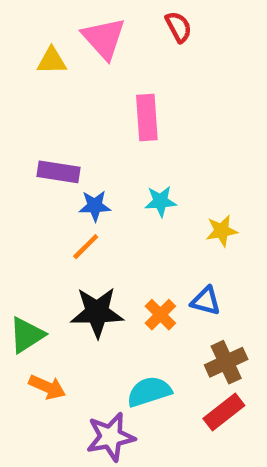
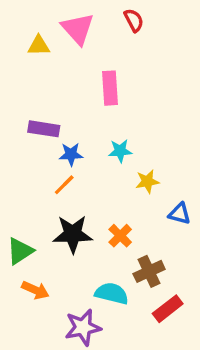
yellow star: (222, 231) -> (147, 181), moved
blue triangle: (206, 301) -> (180, 214), moved
brown cross: (226, 362) -> (149, 271), moved
cyan semicircle: (149, 392) -> (112, 293), turned 32

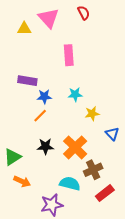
blue triangle: (180, 214) -> (112, 134), turned 32
black star: (73, 234) -> (45, 146), size x0.7
orange cross: (120, 236) -> (75, 147), size x1.6

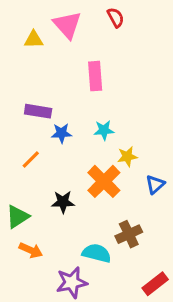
orange line: (40, 116) -> (31, 159), moved
blue triangle: (112, 134) -> (155, 184), turned 32
orange cross: (75, 147) -> (104, 181), moved
red rectangle: (105, 193) -> (155, 284), moved

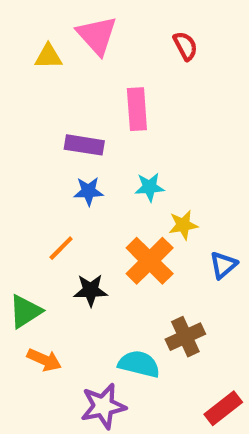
red semicircle: (116, 18) -> (185, 46), moved
purple rectangle: (38, 111) -> (84, 145), moved
orange line: (31, 159) -> (61, 248), moved

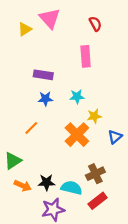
yellow triangle: (48, 56) -> (25, 29), turned -32
pink rectangle: (137, 109) -> (86, 56), moved
black star: (91, 290) -> (47, 182), moved
red rectangle: (223, 408) -> (98, 201), moved

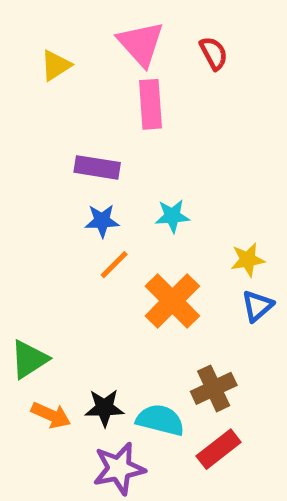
pink triangle: (50, 18) -> (141, 44), moved
pink rectangle: (86, 56) -> (151, 104), moved
yellow star: (94, 116) -> (248, 260), moved
orange line: (31, 128) -> (114, 265), moved

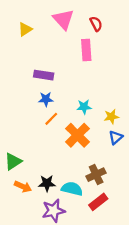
pink rectangle: (151, 104) -> (86, 50), moved
cyan star: (172, 216) -> (84, 107), moved

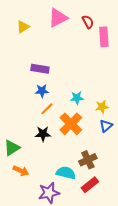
pink triangle: (63, 19) -> (58, 18), turned 45
pink rectangle: (86, 50) -> (104, 37), moved
black star: (47, 183) -> (43, 134), moved

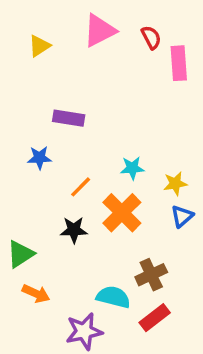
blue star: (42, 91) -> (39, 158), moved

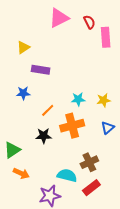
yellow triangle: (39, 46) -> (23, 47), moved
yellow star: (175, 184) -> (104, 100), moved
orange cross: (122, 213) -> (72, 126), turned 30

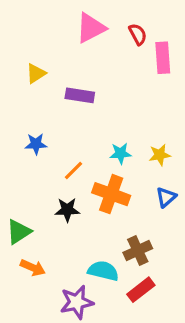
purple rectangle: (41, 70) -> (80, 95), moved
orange cross: (72, 126) -> (111, 194), turned 35

